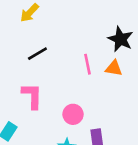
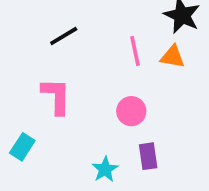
pink circle: (73, 114) -> (131, 111), moved

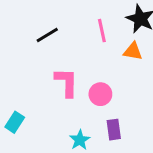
pink line: (135, 51) -> (102, 31), moved
pink L-shape: (56, 96) -> (66, 82), moved

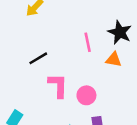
black line: (47, 35) -> (38, 58), moved

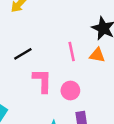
pink line: (88, 42) -> (72, 51), moved

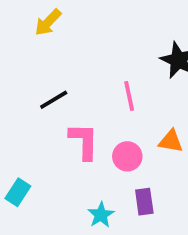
orange triangle: (97, 55) -> (171, 141), moved

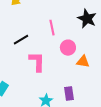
pink line: (129, 96) -> (52, 28), moved
pink circle: (127, 156) -> (68, 48), moved

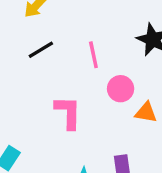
black line: (21, 40) -> (41, 50), moved

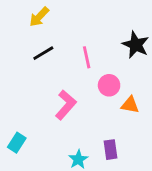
pink L-shape: (68, 112) -> (66, 105), turned 40

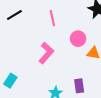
black line: (43, 53) -> (14, 15), moved
pink line: (87, 57) -> (52, 18), moved

